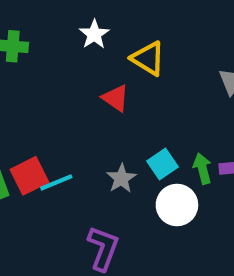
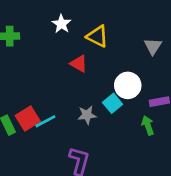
green arrow: (202, 169) -> (148, 125), moved
gray star: (121, 178) -> (87, 115), turned 30
white circle: (177, 205) -> (128, 85), moved

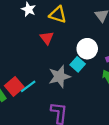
red triangle: (79, 64) -> (47, 38), turned 32
gray star: (87, 115) -> (59, 76), size x1.5

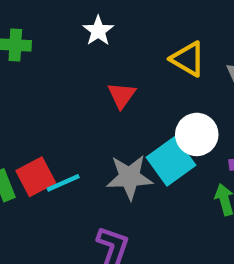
yellow triangle: (58, 15) -> (188, 59), moved
cyan square: (78, 64) -> (171, 161), size x1.5

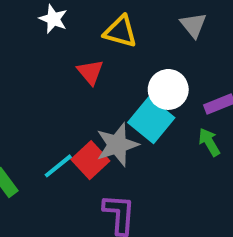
yellow triangle: (188, 59) -> (120, 32), moved
red square: (36, 177) -> (90, 160), moved

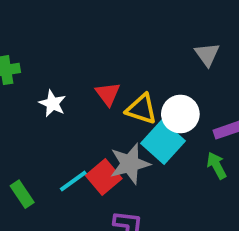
white star: (53, 19) -> (53, 103), moved
yellow triangle: (120, 32) -> (141, 109), moved

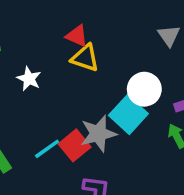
red triangle: (108, 94) -> (77, 36), moved, turned -30
yellow triangle: (141, 109) -> (85, 58), moved

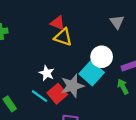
white star: (29, 79) -> (47, 73), moved
cyan line: (47, 149) -> (39, 96), turned 72

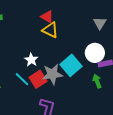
white circle: (102, 57) -> (95, 53), moved

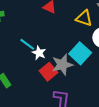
yellow triangle: (50, 30) -> (84, 18), moved
cyan line: (22, 79) -> (27, 44), moved

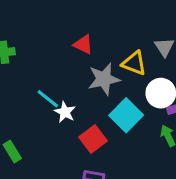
gray star: (62, 65) -> (104, 79), moved
red square: (48, 72) -> (93, 139), moved

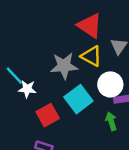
red triangle: (83, 44) -> (90, 26), moved, size x1.5
white star: (65, 112) -> (27, 89), turned -30

